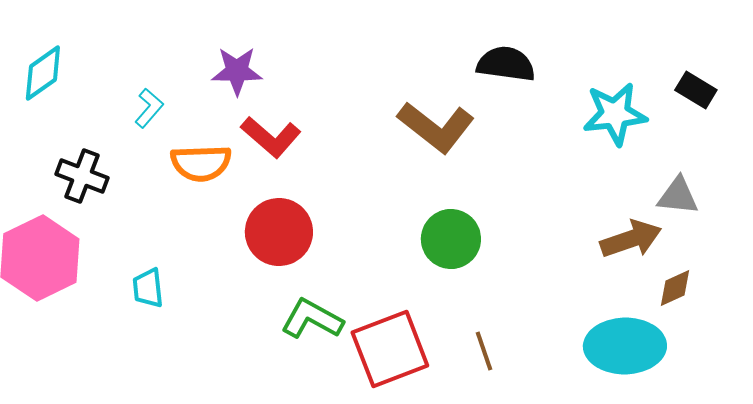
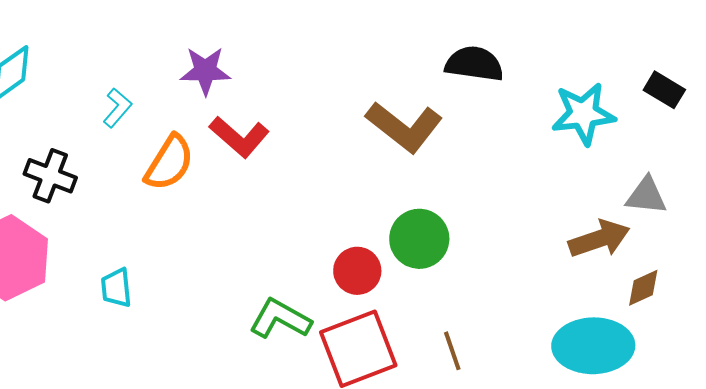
orange semicircle: (201, 163) -> (169, 163), turned -56
red circle: (279, 232) -> (357, 271), moved, size x0.7

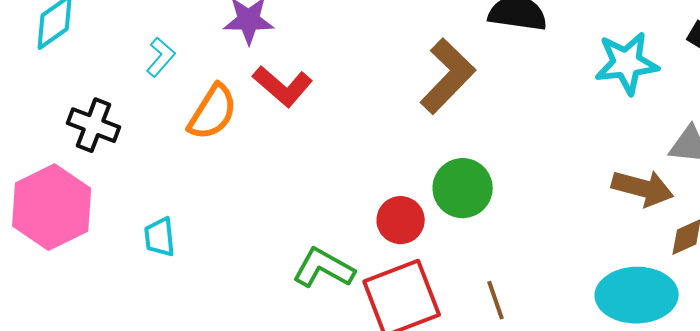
brown L-shape: (404, 127) -> (448, 76), turned -84
brown arrow: (599, 239) -> (643, 188), turned 34

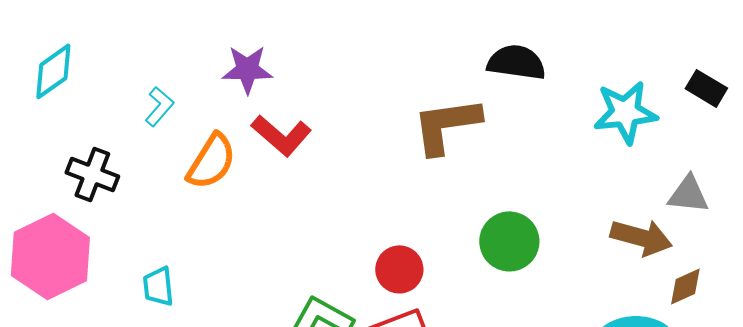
brown L-shape: (448, 76) -> (446, 125), turned -142
green circle: (463, 188) -> (509, 241), moved

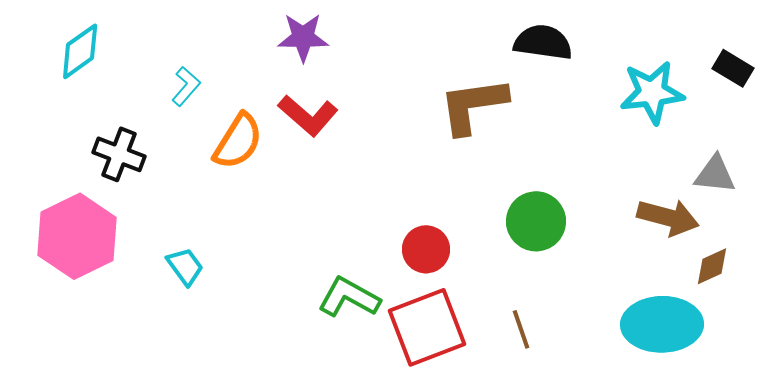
purple star: (247, 69) -> (303, 37), moved
cyan trapezoid: (158, 286) -> (185, 266), turned 150

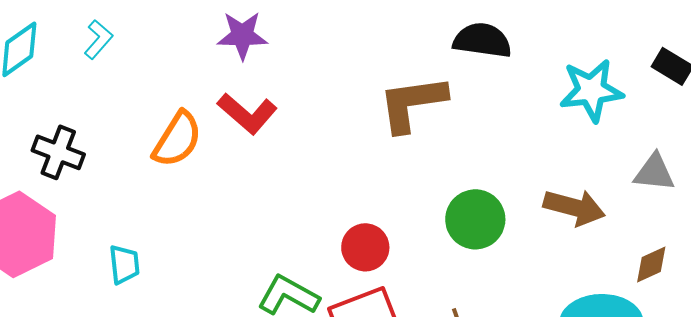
cyan L-shape: (186, 86) -> (98, 39), moved
brown arrow: (668, 217) -> (574, 207), moved
cyan trapezoid: (185, 266) -> (124, 264), turned 30

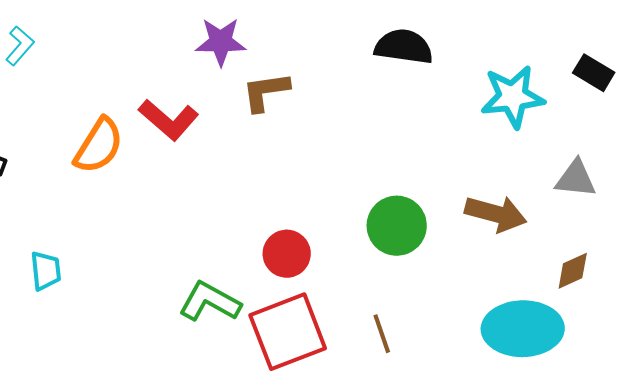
purple star: (242, 35) -> (221, 42), moved
brown L-shape: (412, 103) -> (266, 92), moved, size x0.7

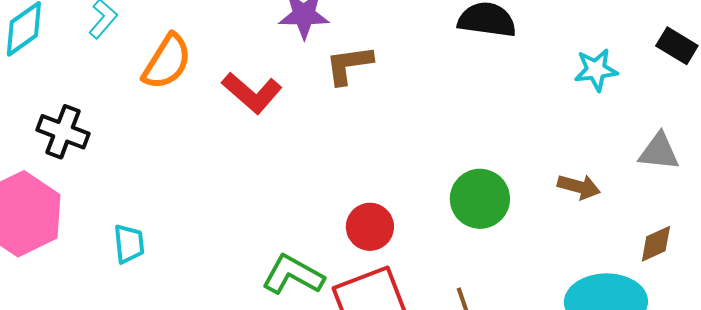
cyan star: (513, 97) -> (596, 70), size x0.7
orange semicircle: (99, 146) -> (167, 62), moved
brown arrow: (496, 214) -> (579, 187), size x0.7

